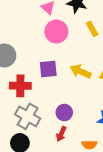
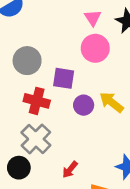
purple square: (48, 69) -> (64, 78), moved
purple circle: (64, 113) -> (84, 105), moved

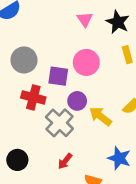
pink circle: (95, 48) -> (86, 62), moved
yellow arrow: (111, 102) -> (100, 116), moved
gray cross: (36, 139) -> (59, 123), moved

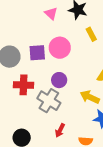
purple square: (58, 76) -> (37, 53), moved
yellow arrow: (100, 116) -> (90, 97), moved

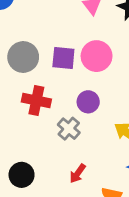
gray cross: (49, 101) -> (69, 129), size x0.7

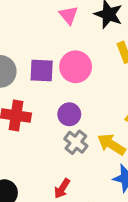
gray cross: (69, 129) -> (76, 142), moved

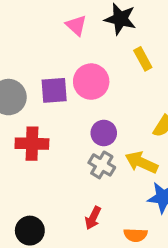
purple circle: (69, 114) -> (104, 133), moved

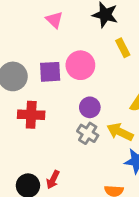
pink triangle: (76, 25) -> (54, 20), moved
red arrow: (93, 218) -> (53, 180), moved

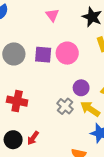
purple circle: (90, 107) -> (81, 88), moved
red cross: (31, 115) -> (17, 101), moved

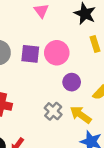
purple circle: (81, 88) -> (72, 82), moved

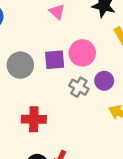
gray cross: (53, 111) -> (79, 87), moved

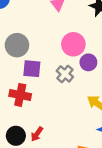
purple square: (55, 60) -> (32, 69), moved
purple circle: (104, 81) -> (88, 62), moved

